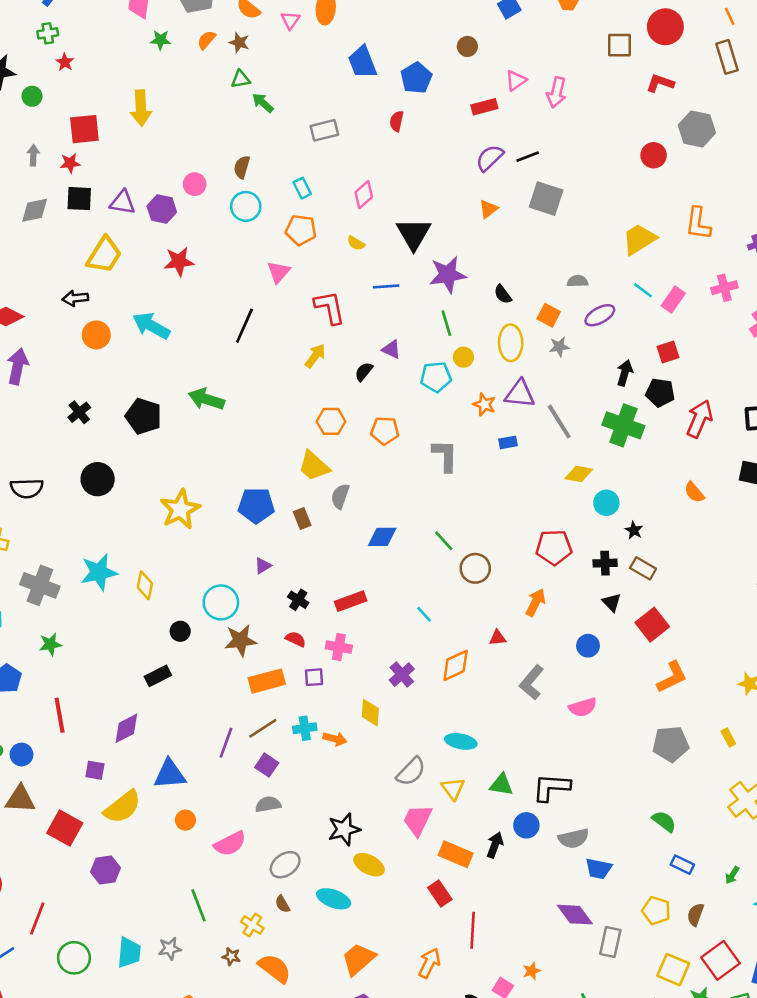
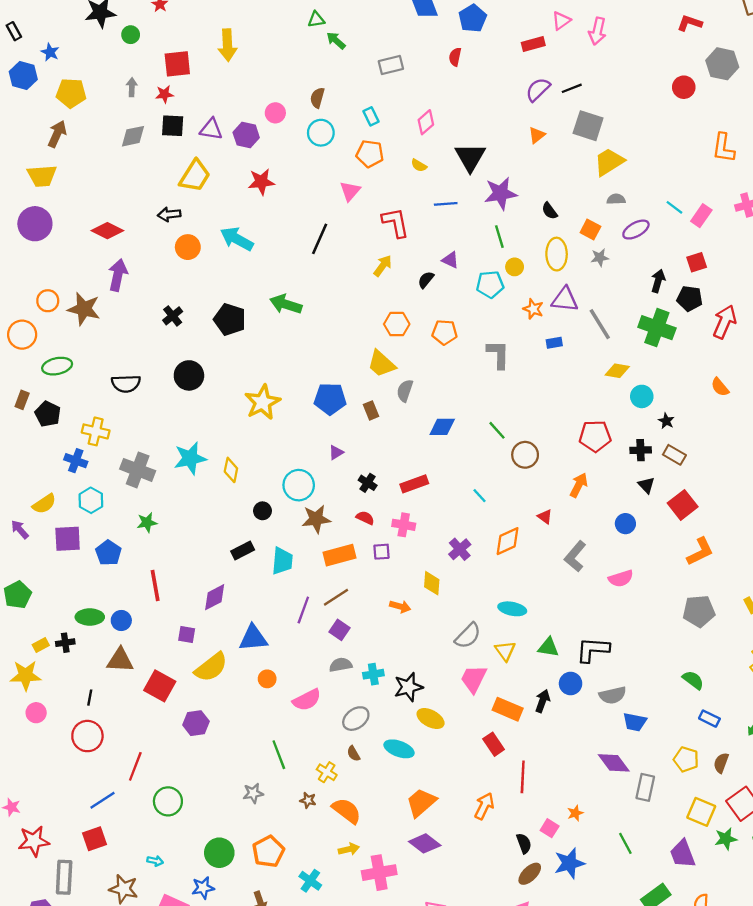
yellow trapezoid: (639, 239) -> (609, 162), moved
red triangle: (498, 638) -> (545, 517), turned 42
cyan cross: (305, 728) -> (373, 674), moved
cyan trapezoid: (129, 953) -> (282, 561), moved

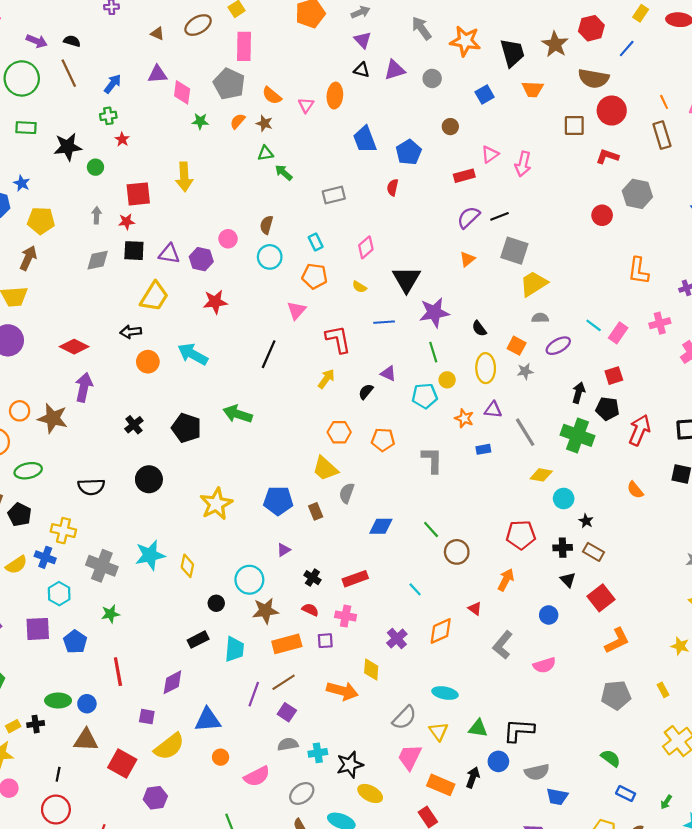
purple triangle: (565, 300) -> (493, 410), size x0.7
yellow semicircle: (44, 504) -> (16, 565), moved
orange arrow: (400, 606) -> (342, 691), size x1.6

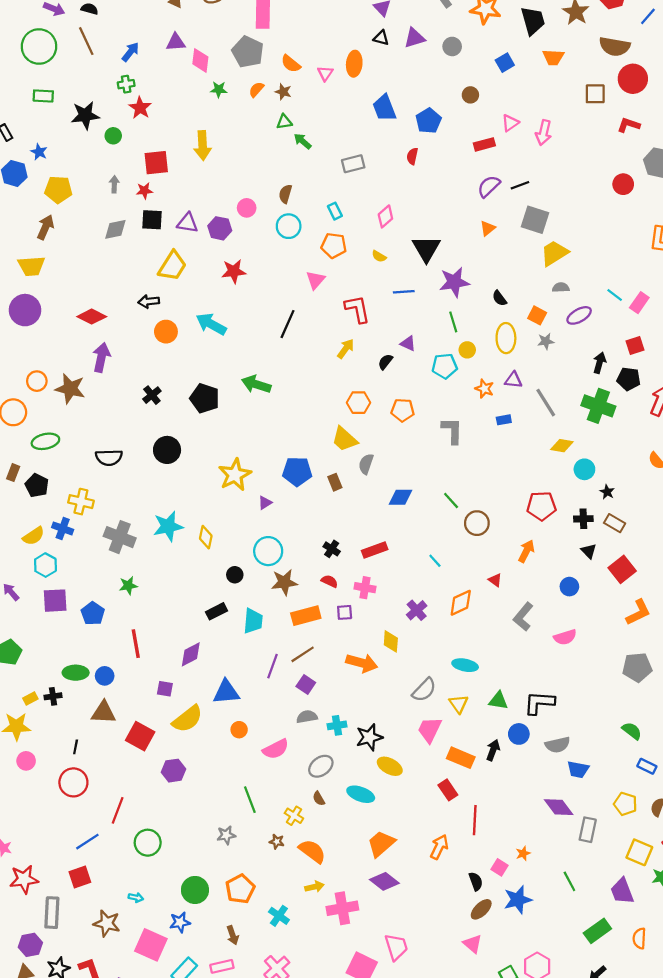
red star: (122, 139) -> (140, 108), size x1.5
purple triangle: (284, 550) -> (265, 503), moved
cyan hexagon: (59, 594) -> (45, 565), moved

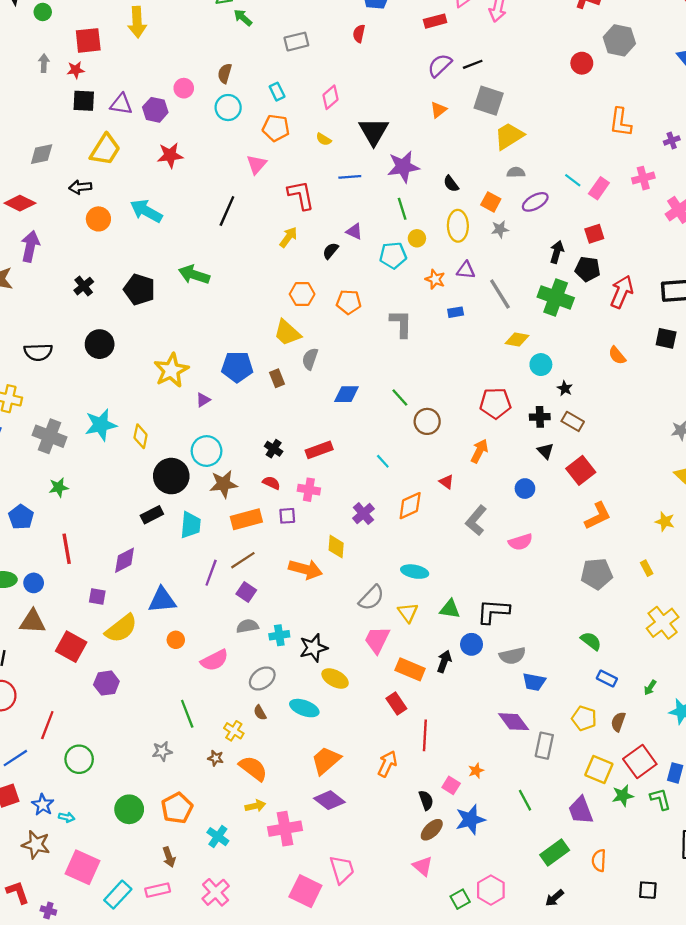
gray diamond: (115, 229) -> (42, 154), moved
black circle: (235, 575) -> (171, 476), size x2.0
blue star: (180, 922) -> (43, 805), moved, turned -30

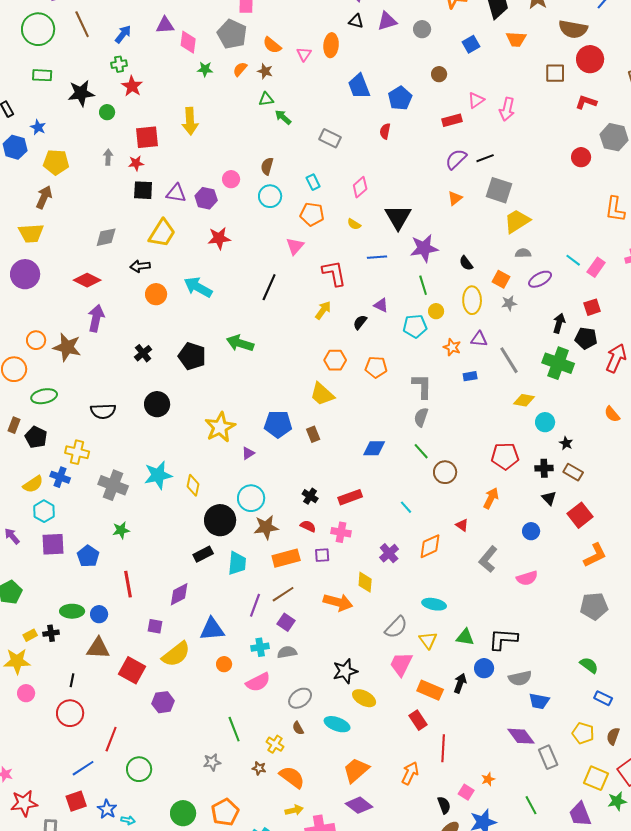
gray rectangle: (296, 42) -> (330, 138), turned 40
gray semicircle: (310, 359) -> (421, 417), moved
cyan cross: (279, 635) -> (260, 647), moved
gray rectangle: (544, 746) -> (548, 757), turned -35

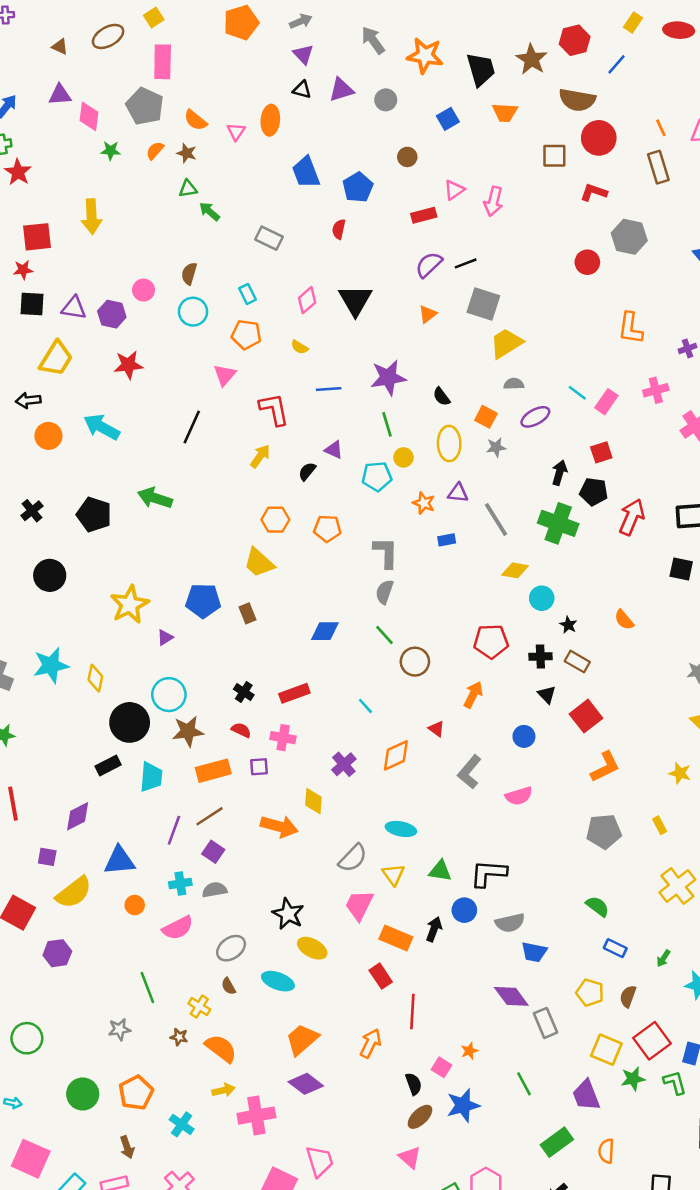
black triangle: (398, 217) -> (355, 300), moved
orange semicircle: (612, 414) -> (624, 620), moved
black star: (345, 671) -> (288, 914), turned -30

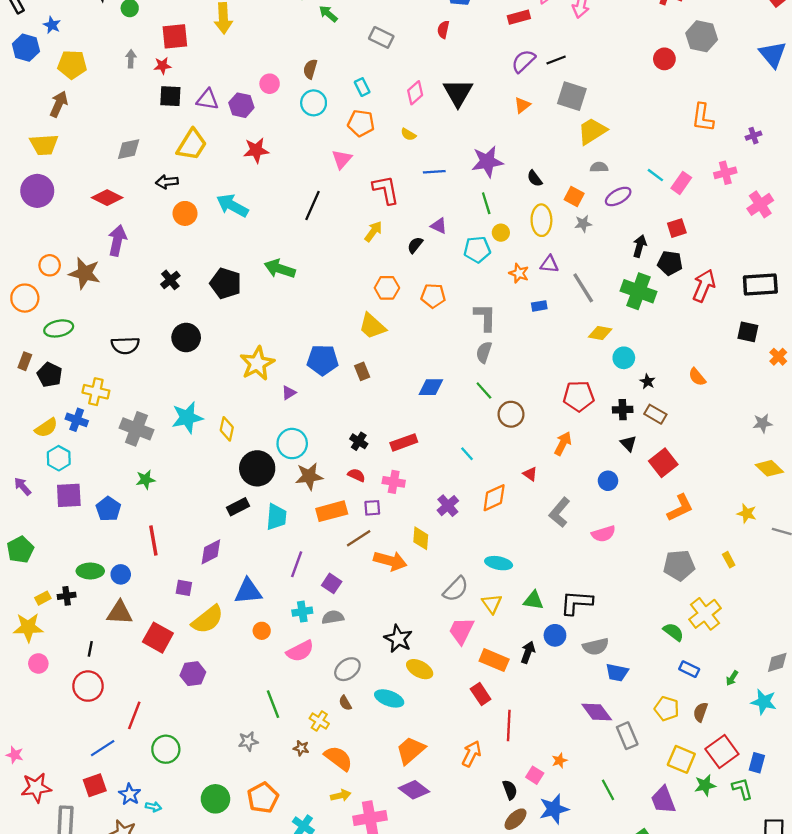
brown line: (209, 816) -> (359, 538), moved
yellow cross: (677, 886) -> (705, 614), moved

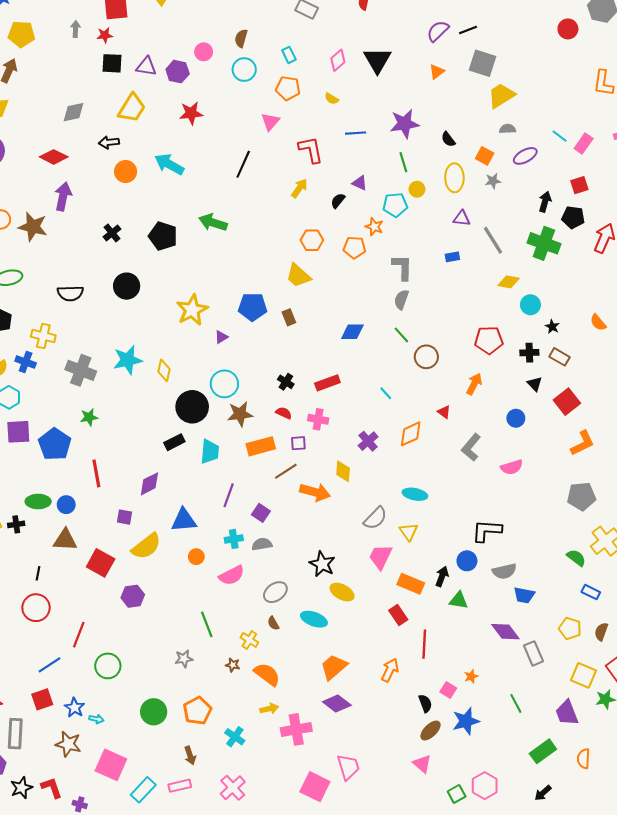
orange star: (519, 273) -> (374, 227), moved
blue pentagon: (108, 509) -> (55, 444), size x1.4
green triangle: (534, 600) -> (459, 600), moved

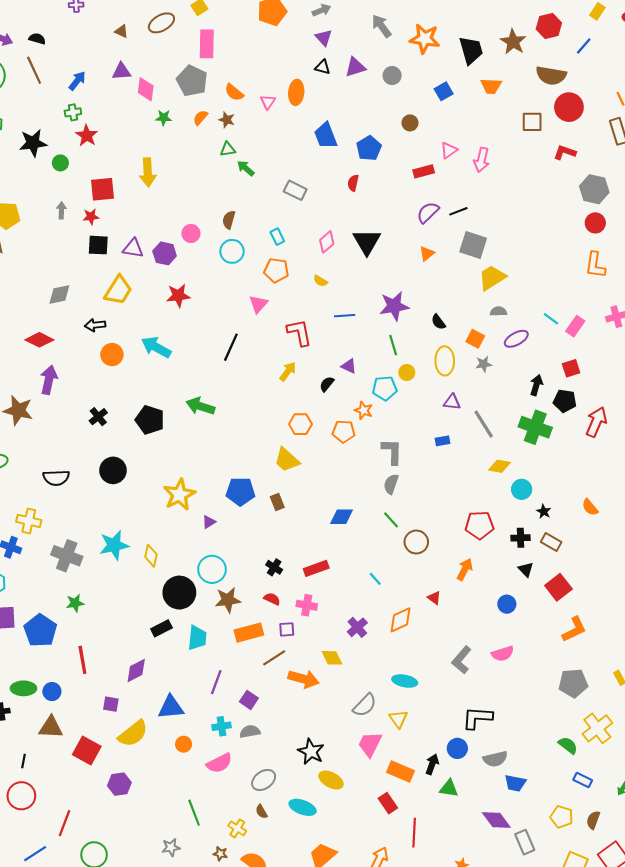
red circle: (568, 29) -> (595, 223), moved
gray L-shape: (471, 447) -> (462, 660), moved
yellow diamond: (343, 471) -> (332, 658), turned -30

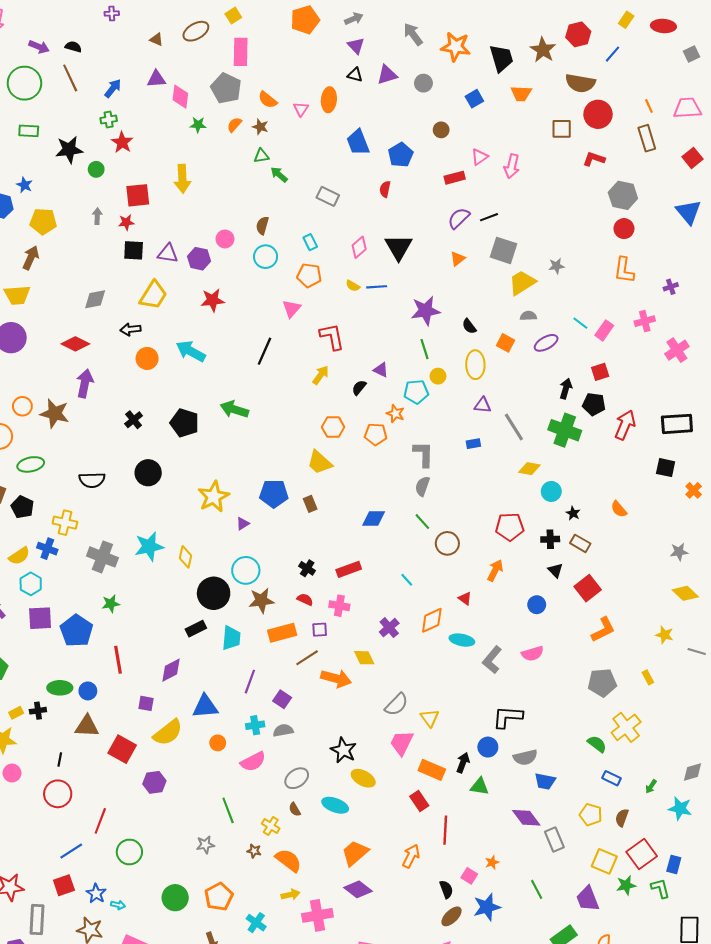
blue line: (345, 316) -> (377, 287), moved
gray star: (484, 364) -> (556, 266), moved
cyan ellipse: (405, 681) -> (462, 640), moved

